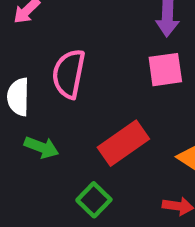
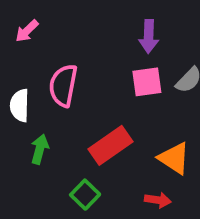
green arrow: (41, 147) -> (40, 149), turned -96

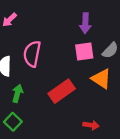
orange triangle: (174, 158) -> (101, 79), moved
green square: (85, 195) -> (13, 122), moved

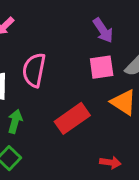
purple arrow: (85, 23) -> (103, 30), turned -36

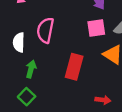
red rectangle: (72, 118) -> (74, 67), turned -40

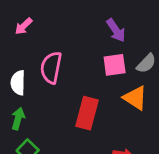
green arrow: (31, 69) -> (18, 119), moved

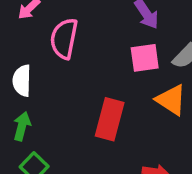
pink semicircle: (51, 68) -> (64, 39), moved

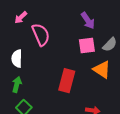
pink semicircle: (64, 39) -> (41, 35), turned 145

